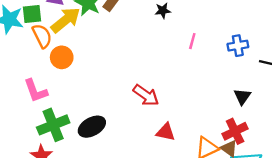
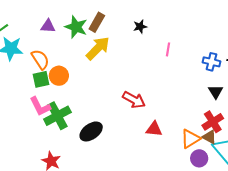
green square: (32, 14) -> (41, 79), moved
yellow arrow: (66, 20) -> (98, 48), moved
blue cross: (238, 46) -> (211, 62), moved, turned 30
green cross: (53, 125) -> (57, 116), moved

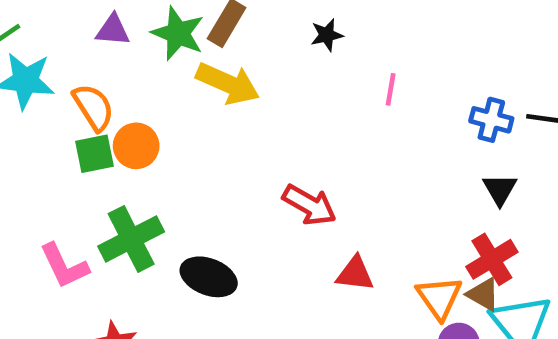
yellow arrow: (98, 48) -> (228, 83), turned 68
pink L-shape: (40, 106) -> (64, 266), moved
black ellipse: (91, 131) -> (209, 277), turned 55
orange triangle: (190, 139) -> (439, 298), turned -35

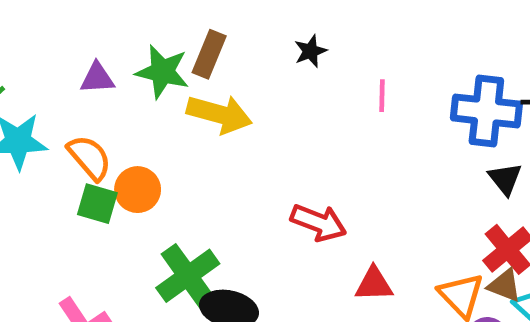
blue cross: (491, 120) -> (486, 111), size x1.6
green square: (94, 154) -> (97, 204), turned 36
green cross: (131, 239) -> (188, 276), moved

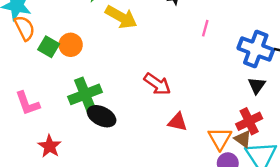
orange semicircle: (89, 158) -> (25, 28), moved

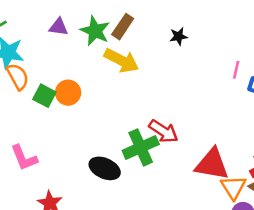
pink line: (205, 28) -> (236, 70), moved
green cross: (85, 94) -> (141, 147), moved
red triangle: (178, 122) -> (212, 164), moved, size x1.6

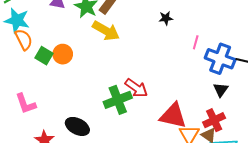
black star: (179, 36) -> (166, 18), moved
black ellipse: (105, 168) -> (77, 126), moved

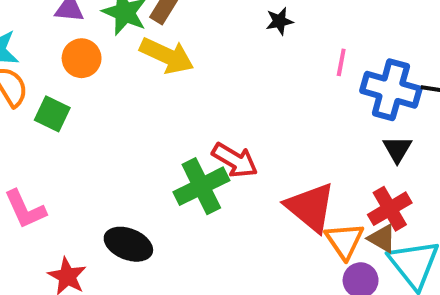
orange circle: (63, 54) -> (82, 58), moved
red triangle: (173, 116) -> (310, 207), turned 32

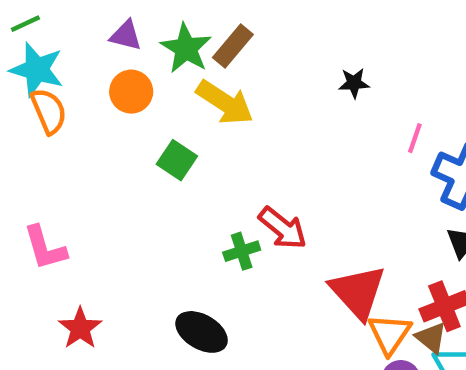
green square: (52, 114) -> (177, 160), moved
green cross: (201, 186) -> (242, 251), size x0.6
black ellipse: (128, 244) -> (202, 332), moved

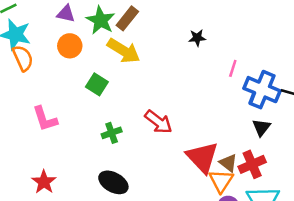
pink L-shape: (45, 248) -> (45, 119), moved
green cross: (242, 251) -> (112, 133), moved
brown triangle: (431, 338) -> (228, 163), moved

